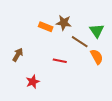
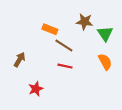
brown star: (64, 23) -> (85, 22), moved
brown line: (80, 42) -> (64, 45), moved

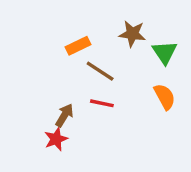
orange rectangle: (50, 29) -> (78, 46), turned -48
brown arrow: (20, 60) -> (64, 115), moved

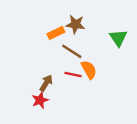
brown star: (132, 34) -> (75, 24), moved
orange semicircle: (165, 97) -> (89, 70), moved

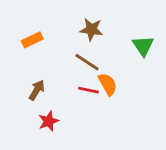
orange rectangle: (56, 33) -> (32, 40), moved
brown arrow: (46, 83) -> (37, 90), moved

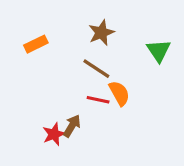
brown star: (91, 29) -> (101, 33), turned -30
brown arrow: (37, 90) -> (72, 126), moved

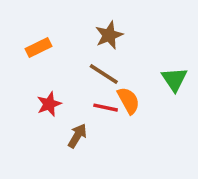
green triangle: (159, 51) -> (174, 79), moved
red star: (54, 134) -> (49, 104), moved

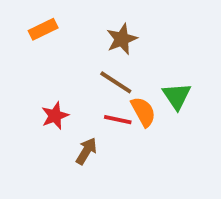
orange rectangle: (38, 48) -> (43, 29), moved
green triangle: (174, 79) -> (177, 96), moved

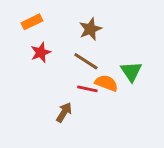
orange semicircle: (143, 112) -> (106, 83), turned -40
red star: (55, 116) -> (41, 52), moved

